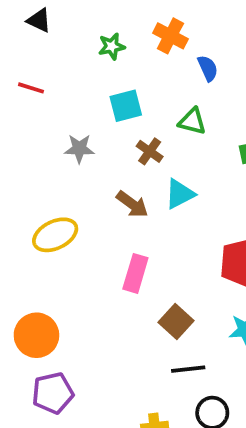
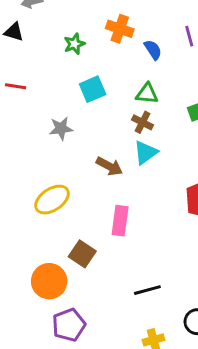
brown cross: (150, 151) -> (143, 122), moved
brown square: (176, 321) -> (82, 254), moved
black line: (188, 369) -> (147, 290), moved

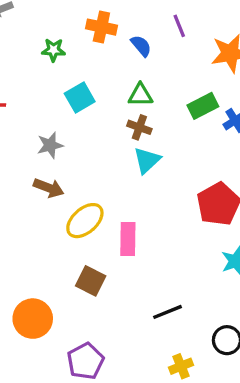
green star: (74, 44) -> (53, 50), turned 30
brown arrow: (109, 166) -> (49, 188), moved
yellow ellipse: (52, 200) -> (85, 221), moved
orange circle: (49, 281) -> (33, 319), moved

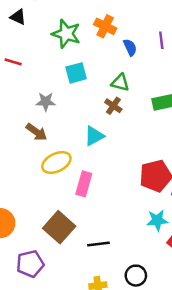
green star: (53, 50) -> (66, 34), size x1.6
cyan triangle: (147, 160) -> (94, 136), moved
brown square: (91, 281) -> (59, 227), moved, size x1.4

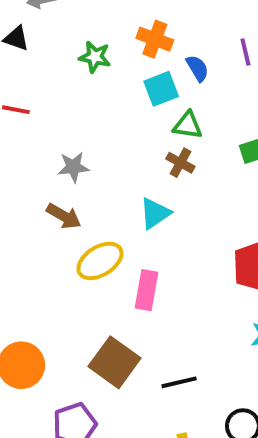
green star: (66, 34) -> (95, 57), size x0.7
cyan square: (76, 73) -> (161, 89), moved

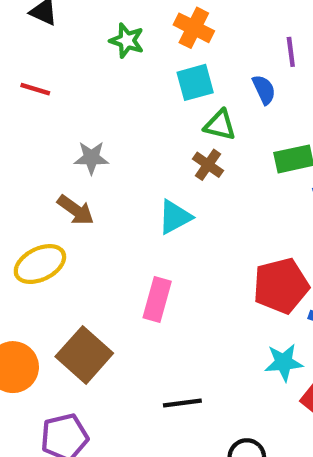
blue semicircle: (197, 68) -> (264, 90), moved
yellow ellipse: (100, 261) -> (40, 264), moved
brown square: (114, 362) -> (84, 355), moved

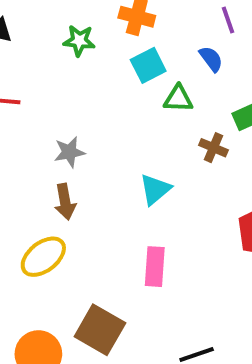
brown cross: (208, 165) -> (213, 148), moved
brown arrow: (76, 210) -> (65, 202), turned 56

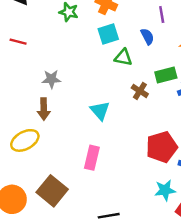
cyan triangle: (155, 189) -> (100, 111), turned -40

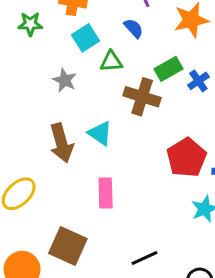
gray star: (51, 79) -> (65, 80), moved, turned -30
brown cross: (140, 91) -> (142, 97), size x1.6
brown arrow: (44, 109) -> (61, 143), moved, size x1.4

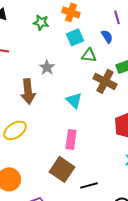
gray star: (65, 80) -> (47, 67), moved
brown arrow: (61, 143) -> (28, 91), moved
brown square: (68, 246) -> (62, 169), moved

